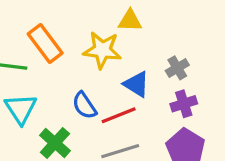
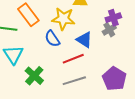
purple cross: (184, 104) -> (113, 18), moved
blue semicircle: (84, 105) -> (52, 39), moved

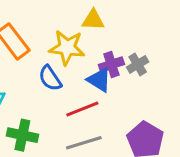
purple cross: (113, 18) -> (111, 64), moved
green cross: (34, 76) -> (22, 135), turned -30

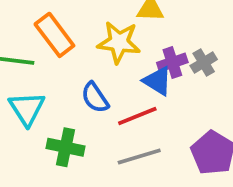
blue semicircle: (50, 78) -> (95, 98), moved

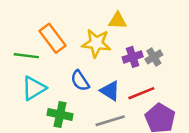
blue triangle: (158, 81) -> (110, 91), moved
cyan triangle: (27, 109) -> (34, 88), turned 32
red line: (137, 116) -> (141, 93), moved

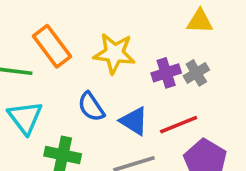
yellow triangle: (118, 21) -> (200, 21), moved
cyan triangle: (34, 88) -> (25, 117), turned -36

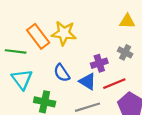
yellow star: (114, 53) -> (64, 33), moved
purple cross: (166, 73) -> (99, 63), moved
gray cross: (196, 73) -> (125, 52), turned -32

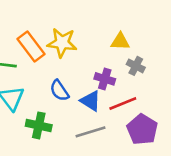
yellow triangle: (127, 21) -> (120, 41), moved
purple cross: (99, 63) -> (105, 79), turned 35

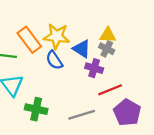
gray cross: (136, 66) -> (107, 49), moved
blue semicircle: (59, 91) -> (54, 60), moved
blue triangle: (90, 101) -> (82, 49), moved

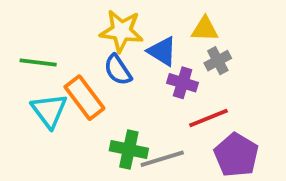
orange rectangle: (29, 40) -> (84, 98), moved
gray cross: (107, 49) -> (218, 61), moved, turned 35
green cross: (36, 109) -> (129, 149), moved

